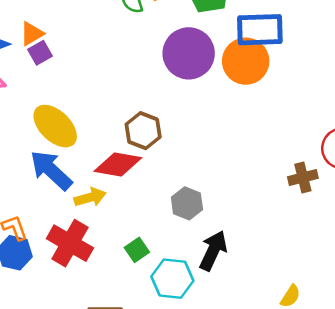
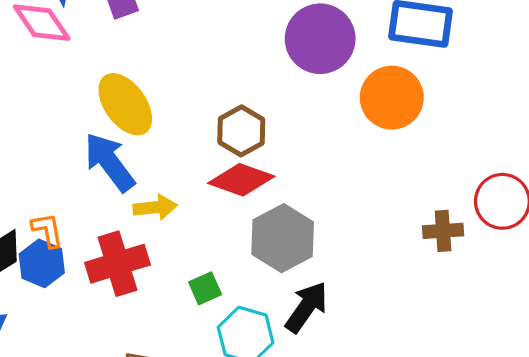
orange circle: (246, 61) -> (392, 98), moved
red diamond: (118, 164) -> (241, 180), moved
gray hexagon: (187, 203) -> (283, 238), size x1.5
red cross: (70, 243) -> (118, 264), turned 33

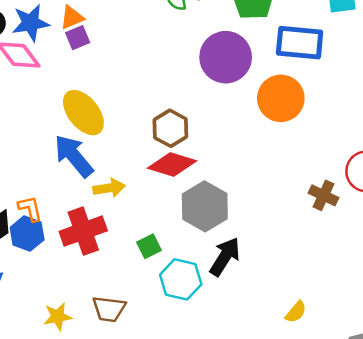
brown cross: (443, 231) -> (324, 195), turned 32

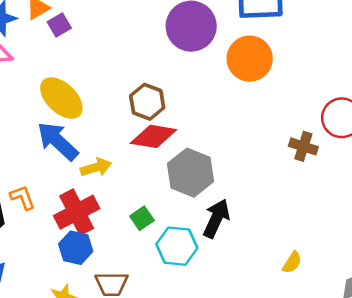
purple square: (78, 38) -> (59, 25), moved
blue hexagon: (27, 234) -> (76, 248), moved

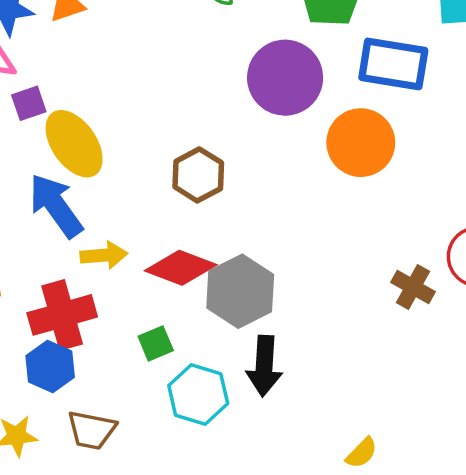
purple square: (59, 25) -> (29, 103), moved
red diamond: (154, 136) -> (181, 268), moved
black arrow: (216, 218) -> (264, 366), turned 147

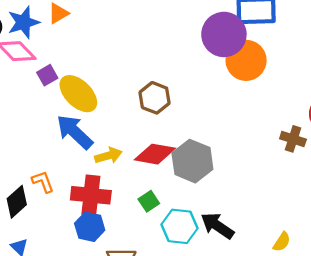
purple circle: (285, 78) -> (224, 34), moved
red cross: (62, 315) -> (91, 195), turned 33
black arrow: (264, 366) -> (217, 226), moved, turned 132

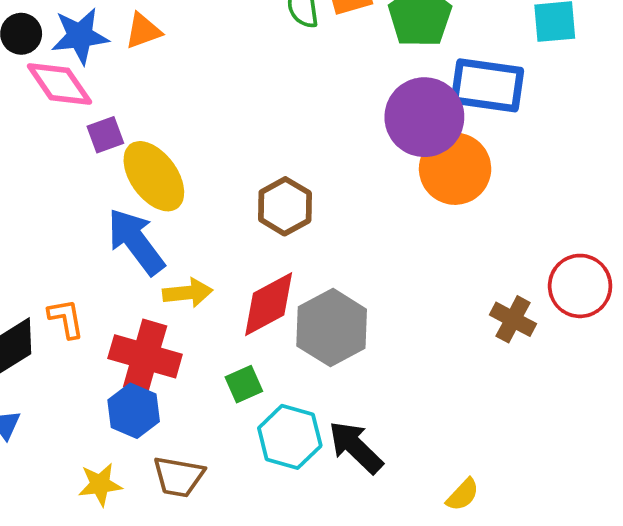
red diamond: (155, 154) -> (269, 304), turned -48

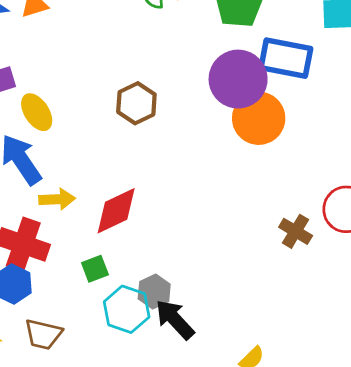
yellow ellipse: (154, 176) -> (37, 112), size x0.7
brown hexagon: (285, 206) -> (136, 103), moved
gray hexagon: (332, 328) -> (154, 292), moved, size x0.6

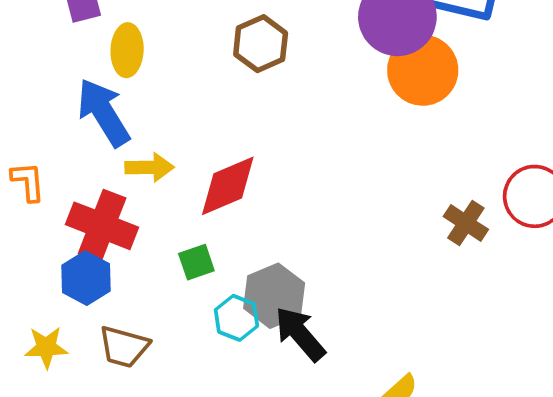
yellow ellipse: (37, 112) -> (127, 50), turned 33
gray hexagon: (154, 292) -> (274, 296), size x1.4
cyan hexagon: (127, 309) -> (236, 318), size x0.7

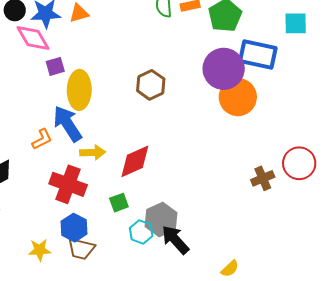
yellow ellipse: (127, 50) -> (79, 90), size x1.4
orange L-shape: (28, 182) -> (42, 139), moved, turned 70
brown cross: (466, 223) -> (263, 178), turned 35
blue hexagon: (86, 278) -> (74, 228), moved

